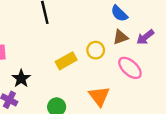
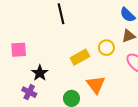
orange triangle: (99, 96) -> (96, 85), moved

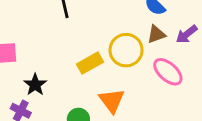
yellow circle: (106, 48) -> (126, 50), size x1.5

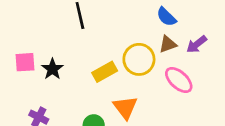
black star: (35, 85) -> (52, 69), moved

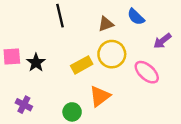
brown triangle: (168, 44) -> (106, 24), moved
orange triangle: (125, 107) -> (100, 96), turned 30

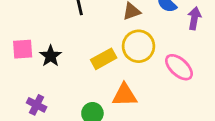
purple arrow: (162, 41) -> (194, 18), moved, turned 138
orange triangle: (100, 96) -> (125, 95), turned 35

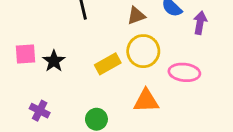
pink ellipse: (179, 67) -> (184, 72), turned -36
orange triangle: (125, 95) -> (146, 101), moved

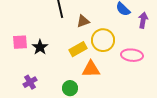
brown triangle: (136, 16) -> (83, 21), moved
orange triangle: (146, 101) -> (91, 69), moved
purple cross: (40, 111) -> (30, 82), turned 32

